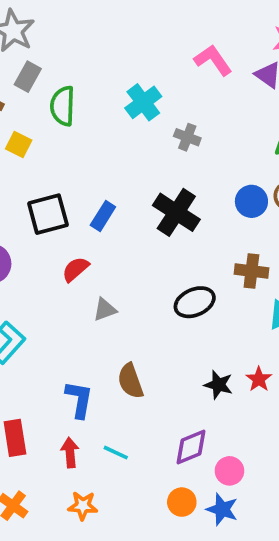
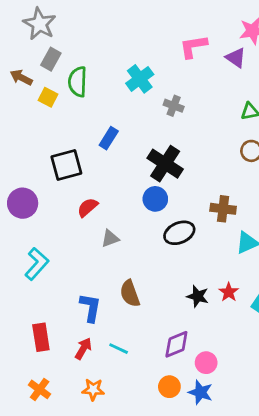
pink L-shape: (213, 60) -> (193, 46), turned -64
yellow square: (19, 144) -> (48, 97), moved
blue circle: (251, 201) -> (155, 199), moved
blue rectangle: (103, 216) -> (109, 138), moved
red arrow: (70, 453) -> (83, 349), turned 35

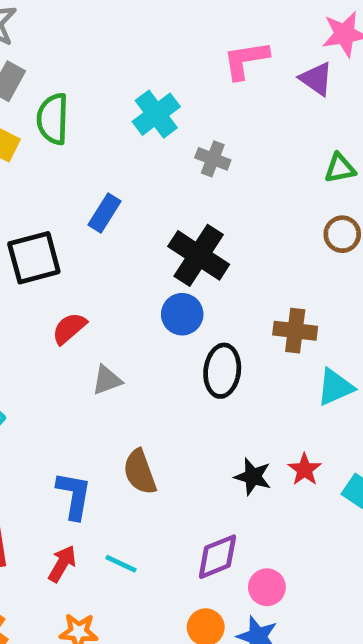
black ellipse: (179, 233) -> (222, 371), turned -60

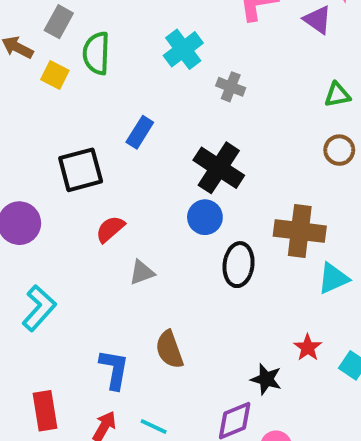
brown cross: (295, 331) -> (300, 231), size x1.4
black star: (253, 477) -> (266, 379), moved

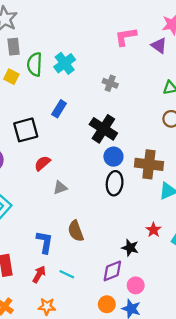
gray rectangle: (59, 22) -> (14, 47), turned -35
cyan cross: (183, 49) -> (65, 63), moved
blue circle: (205, 217) -> (113, 157), moved

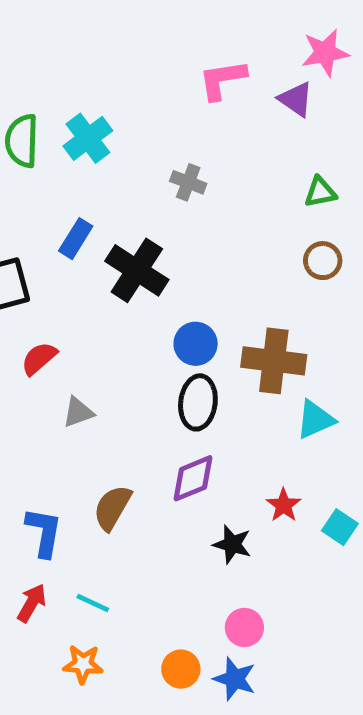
black cross: (103, 129) -> (137, 270), moved
brown semicircle: (76, 231) -> (112, 508), turned 50
purple diamond: (112, 271) -> (193, 478), moved
orange star: (47, 306) -> (83, 664), moved

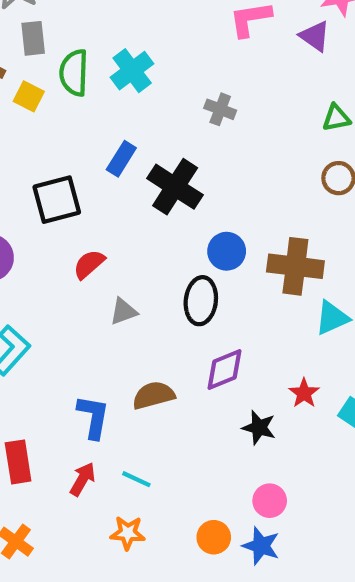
black ellipse: (198, 402) -> (201, 301), moved
brown semicircle: (112, 508) -> (154, 395), turned 45

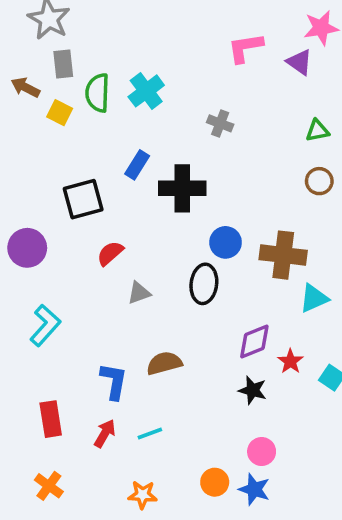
black cross: (175, 187) -> (182, 188), turned -33
purple diamond: (224, 369) -> (254, 342), moved
cyan line: (136, 479) -> (150, 433), turned -45
orange star: (128, 533) -> (143, 495), moved

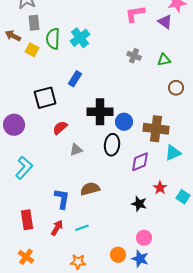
gray cross: (220, 123) -> (134, 56), moved
green triangle: (317, 131) -> (164, 60), moved
black cross: (182, 188) -> (100, 112), moved
purple diamond: (254, 342) -> (140, 162), moved

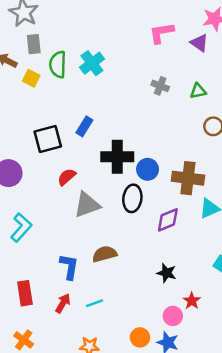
blue rectangle: (75, 79) -> (84, 126), moved
gray triangle: (76, 150) -> (87, 205), size x1.6
red star: (160, 188) -> (192, 301), moved

